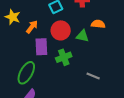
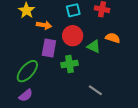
orange arrow: (32, 27) -> (44, 25), turned 48

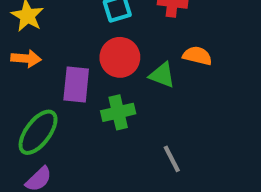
orange arrow: (44, 25) -> (26, 58), moved
gray line: (95, 90) -> (172, 159), turned 32

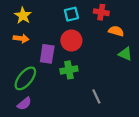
orange semicircle: (197, 56) -> (116, 31), moved
green triangle: (162, 75) -> (125, 54), moved

